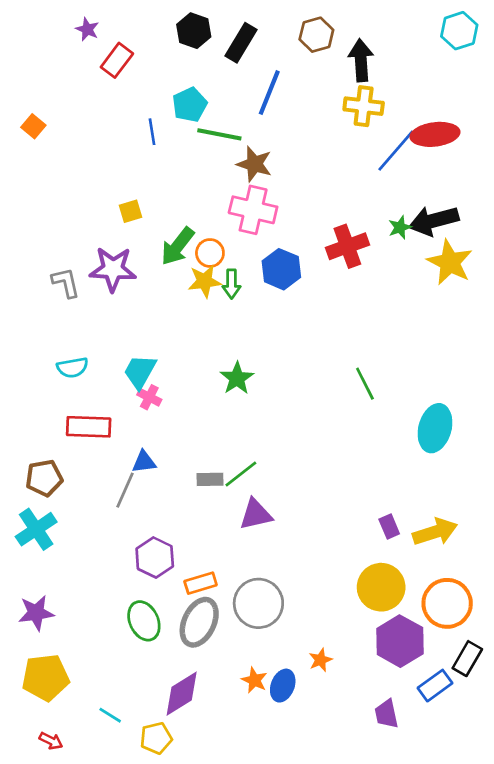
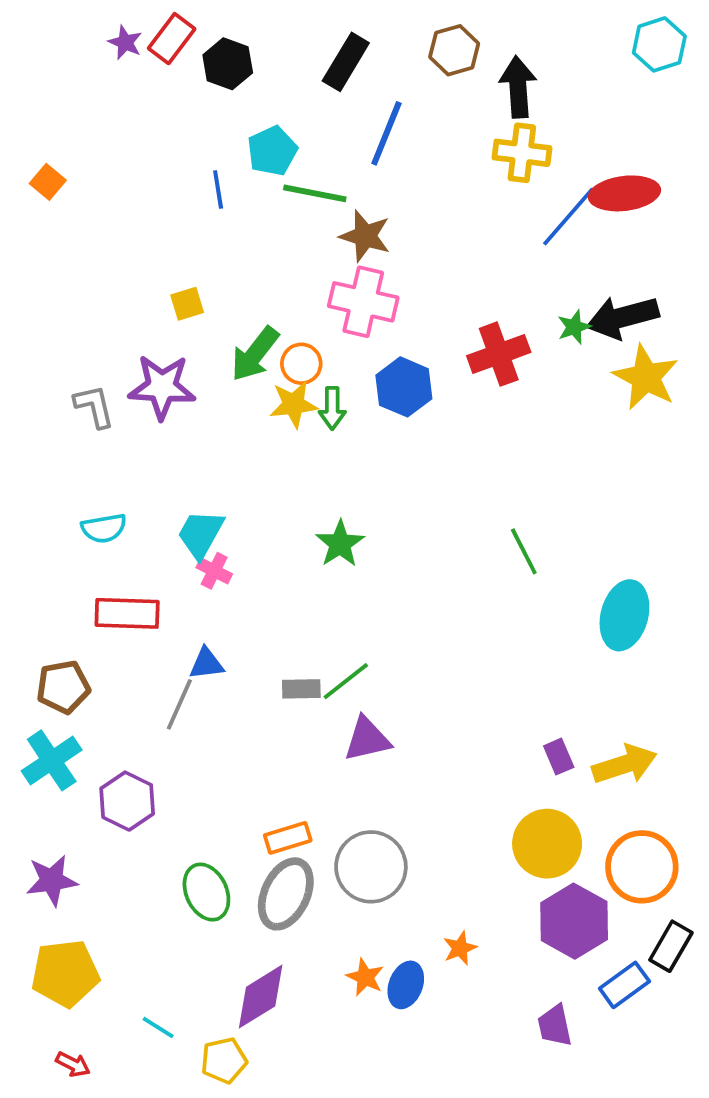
black hexagon: (194, 31) -> (228, 64), moved
red rectangle: (117, 60) -> (172, 39), moved
purple hexagon: (155, 558) -> (127, 801), moved

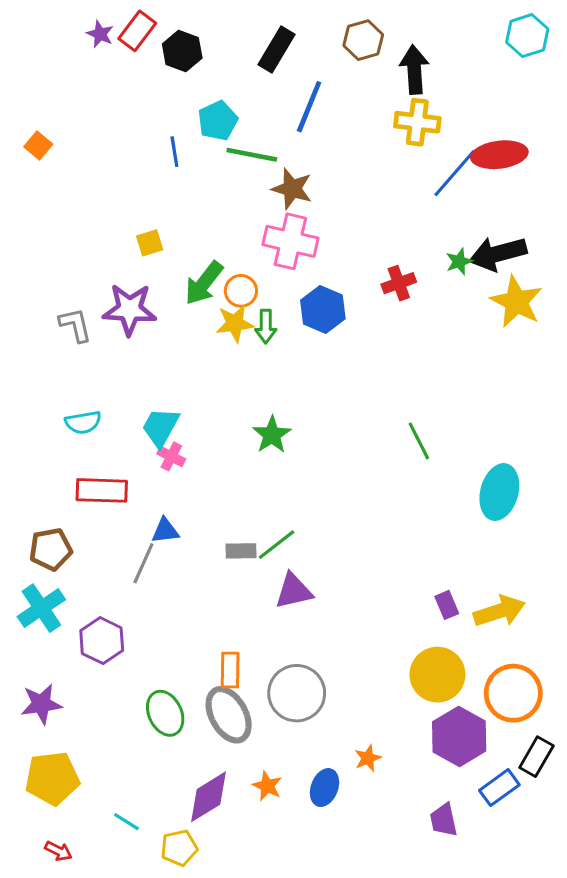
red cross: (499, 354) -> (399, 283), size x0.7
orange rectangle: (288, 838) -> (230, 670), turned -72
gray ellipse: (286, 894) -> (229, 715), turned -54
orange star: (365, 977) -> (267, 786), moved

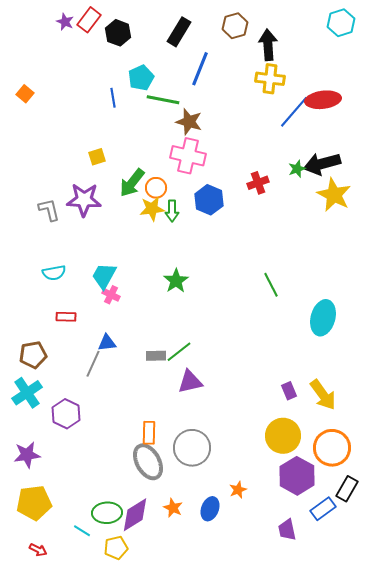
red rectangle: (102, 490) -> (66, 317), size x0.6
yellow arrow: (499, 611) -> (323, 395), turned 72
green ellipse: (165, 713) -> (107, 513), moved, turned -68

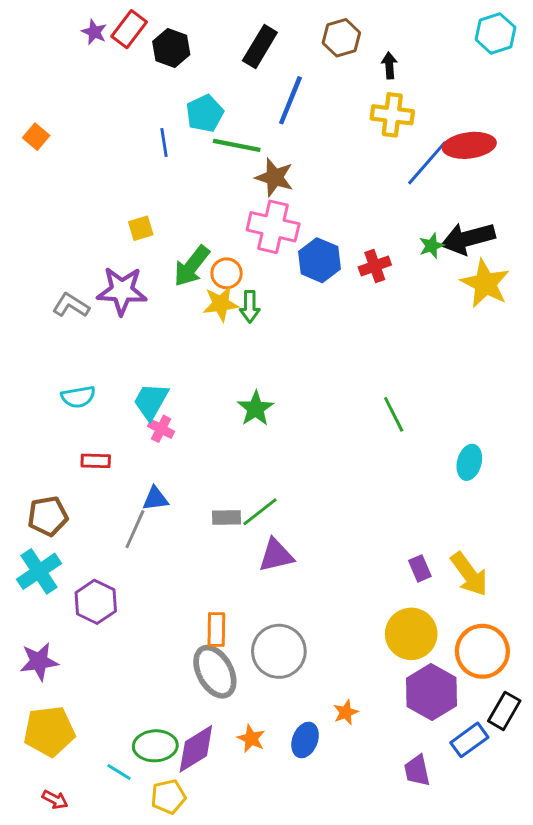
black arrow: (268, 45) -> (389, 65), size x0.6
blue hexagon: (209, 200) -> (320, 260), moved
gray L-shape: (49, 210) -> (71, 305), turned -45
cyan ellipse: (323, 318) -> (469, 462), size x0.7

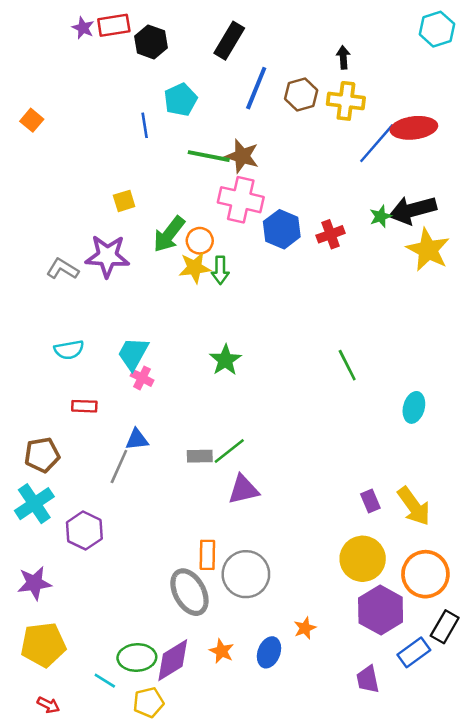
red rectangle: (129, 29) -> (114, 25), turned 44
brown hexagon: (341, 38) -> (301, 95), moved
green line: (237, 145) -> (209, 156), moved
orange rectangle: (216, 629) -> (207, 555), moved

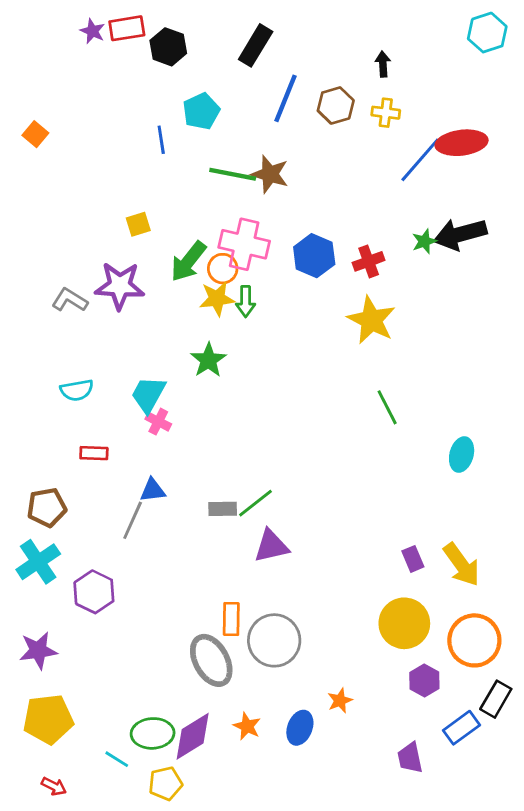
yellow cross: (346, 101) -> (386, 113), size x0.7
pink cross: (241, 200) -> (244, 244), moved
yellow star: (428, 250) -> (371, 320), moved
green star: (225, 360) -> (208, 360), moved
purple hexagon: (381, 610) -> (424, 680), size x0.6

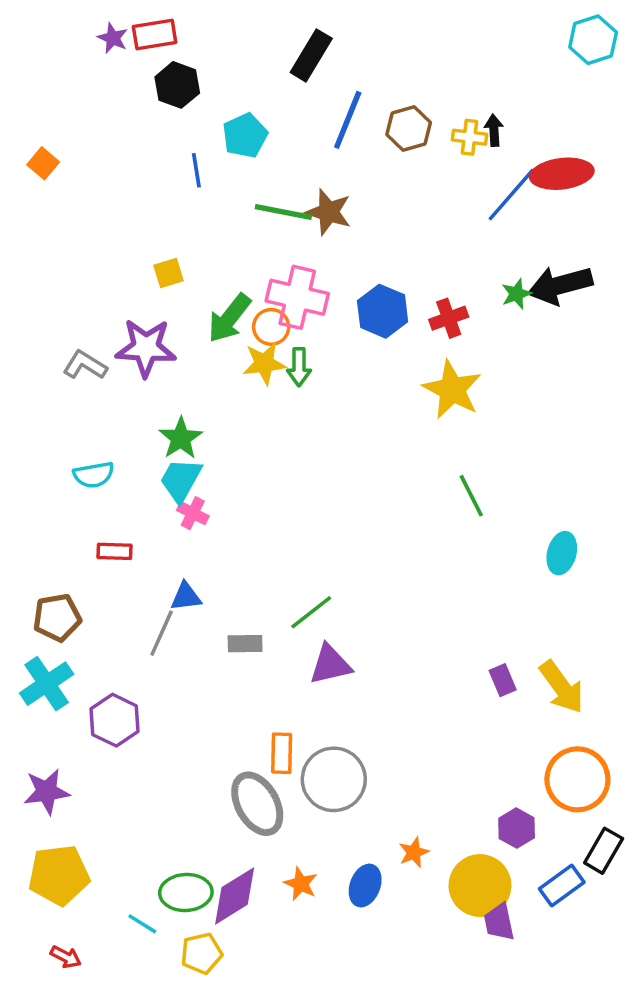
black hexagon: (168, 47) -> (177, 85), moved
black arrow: (383, 64) -> (494, 130), moved
green star: (208, 360) -> (181, 438), moved
gray rectangle: (223, 509) -> (245, 644), moved
yellow circle: (404, 623) -> (480, 886), moved

